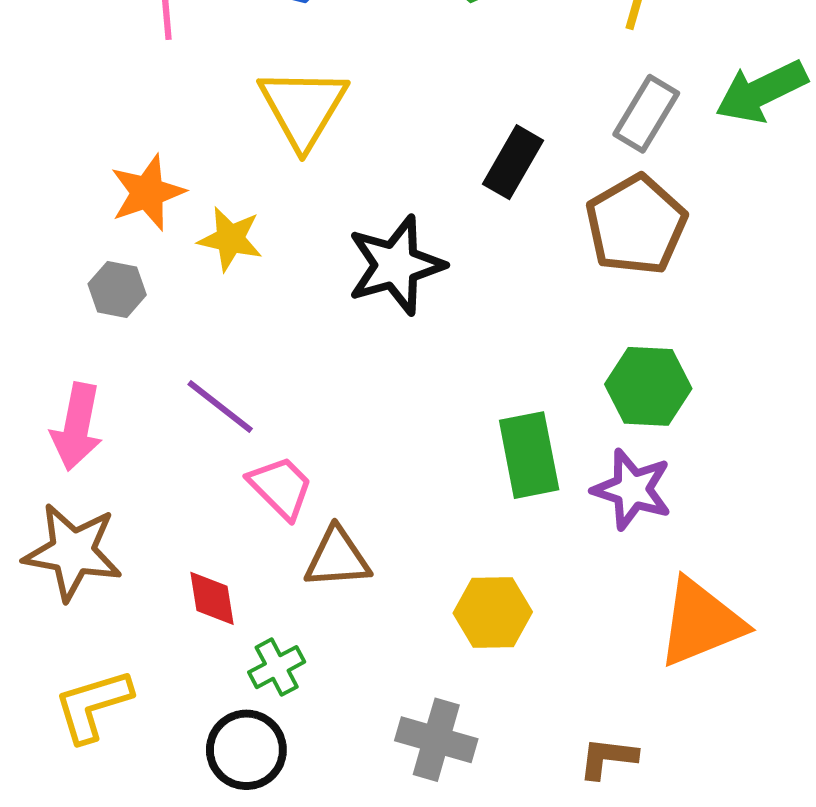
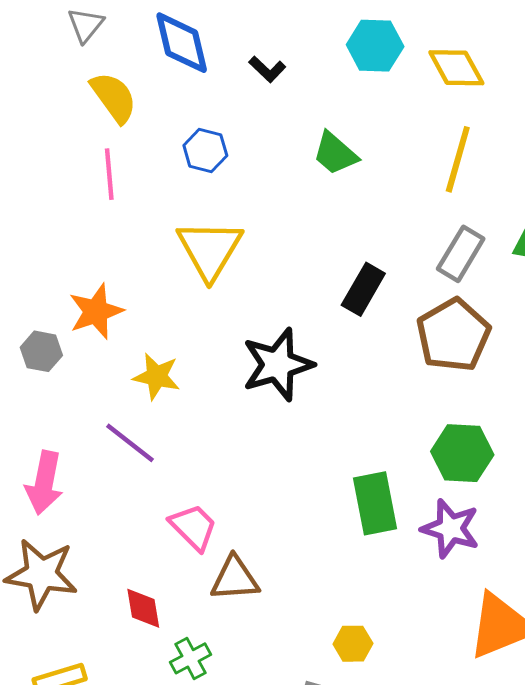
yellow star: (230, 239) -> (157, 376), moved
gray hexagon: (117, 289) -> (41, 351), moved
purple line: (220, 407) -> (130, 443), moved
yellow hexagon: (493, 613) -> (353, 644), moved, size x0.7

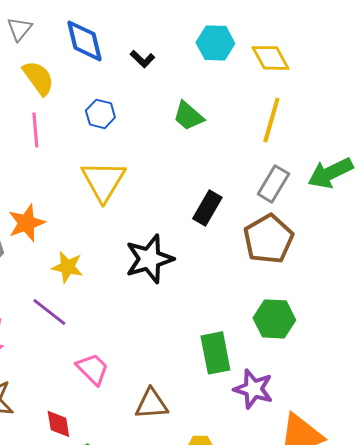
purple star: (450, 529) -> (253, 389), moved
brown triangle: (235, 579) -> (151, 404), moved

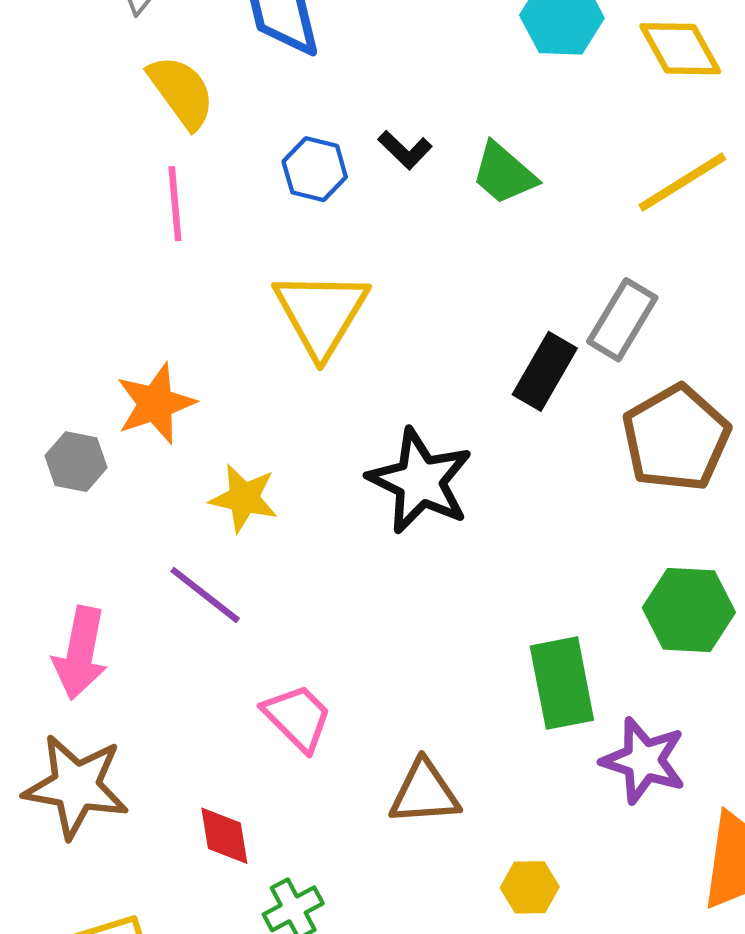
black L-shape: (142, 59) -> (405, 150), moved
yellow line: (271, 120) -> (682, 182), turned 42
gray rectangle: (273, 184) -> (622, 320), moved
black star: (149, 259) -> (420, 481), turned -30

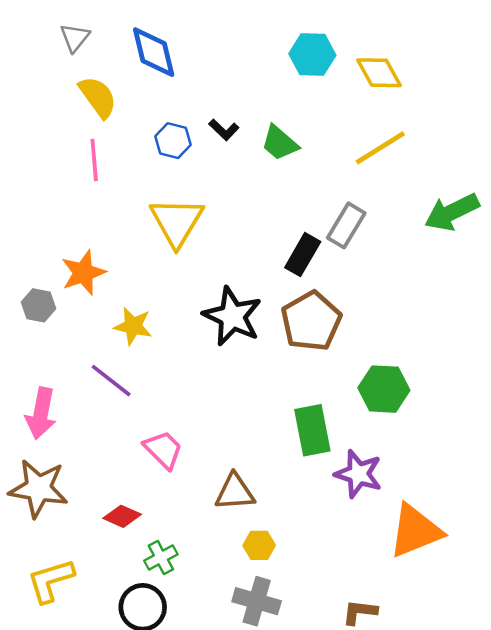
brown pentagon: (676, 438) -> (311, 321), moved
red diamond: (224, 836) -> (122, 516), turned -57
yellow hexagon: (530, 887) -> (259, 545), moved

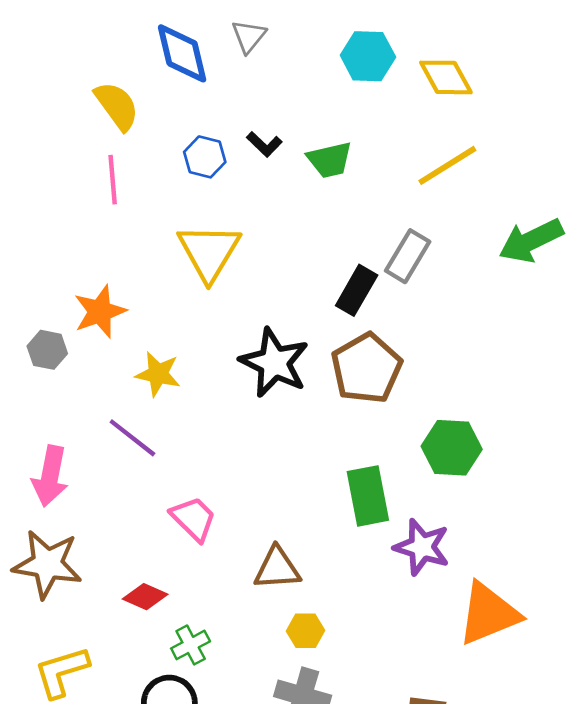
gray triangle: (75, 38) -> (249, 36), moved
green trapezoid: (280, 143) -> (330, 160), turned -54

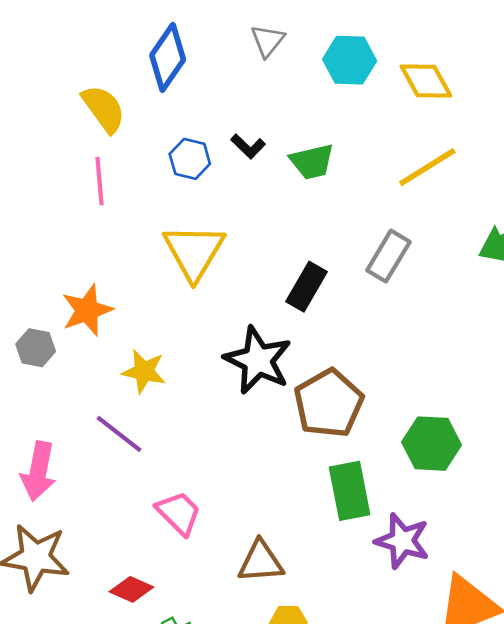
gray triangle: (249, 36) -> (268, 41), moved
blue diamond: (182, 53) -> (168, 57), turned 48
black rectangle: (357, 290) -> (306, 287), moved
brown pentagon: (366, 368) -> (329, 403), moved

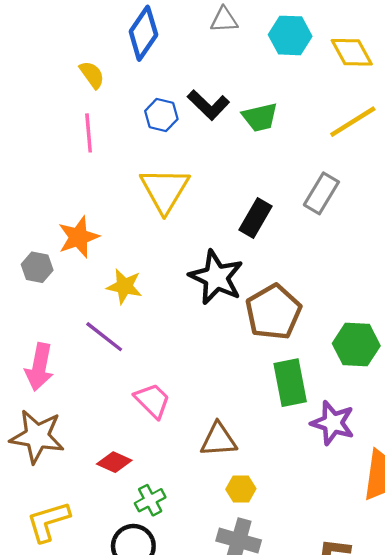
gray triangle: (268, 41) -> (224, 20), turned 48
yellow semicircle: (104, 109) -> (92, 75), size x0.7
black L-shape: (248, 146) -> (208, 105), size x1.5

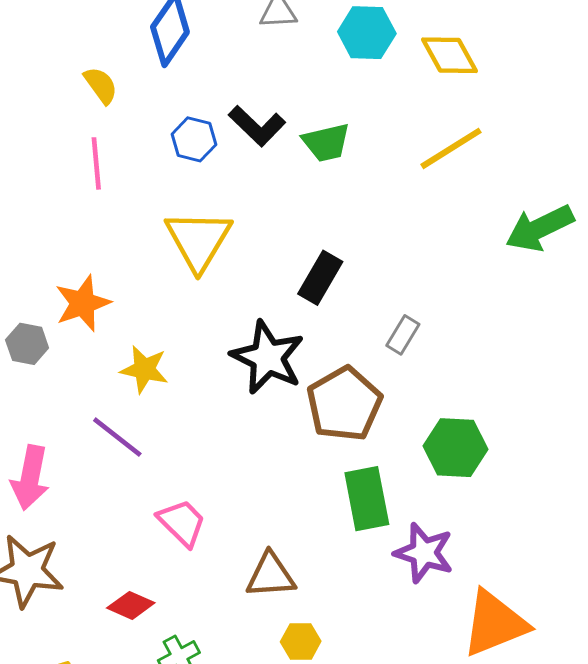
gray rectangle: (321, 193) -> (403, 335), moved, size x0.7

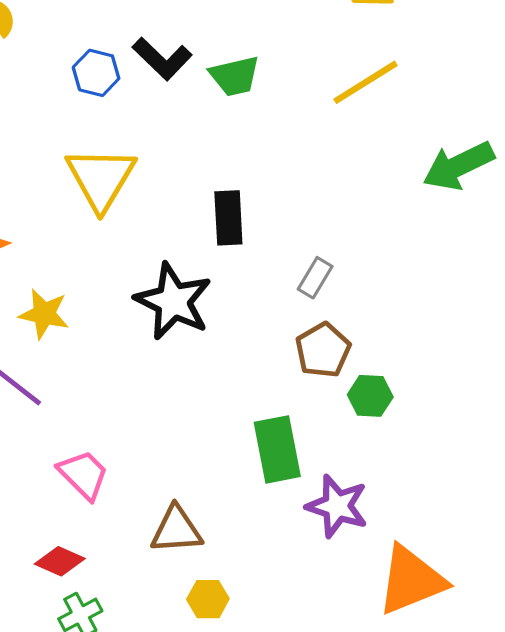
black rectangle: (320, 278) -> (228, 218), turned -33
brown pentagon: (344, 404) -> (323, 350), moved, size x0.7
green hexagon: (456, 448) -> (370, 396), size x0.7
red diamond: (131, 605) -> (60, 561), moved

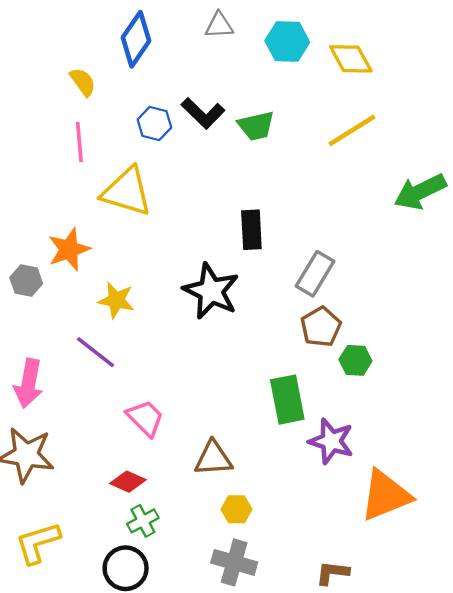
yellow triangle: (101, 178) -> (127, 192), moved, turned -44
gray rectangle: (315, 278) -> (315, 274), size x1.5

